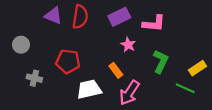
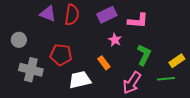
gray cross: (34, 78) -> (31, 70), size x1.6
green line: (185, 88) -> (166, 79), turned -30
pink arrow: (129, 93) -> (132, 83), moved

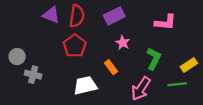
pink L-shape: (138, 21) -> (165, 22), moved
gray circle: (19, 40) -> (17, 57), moved
red pentagon: (61, 55) -> (75, 46), moved, turned 30
gray cross: (31, 70) -> (33, 75), size x0.7

